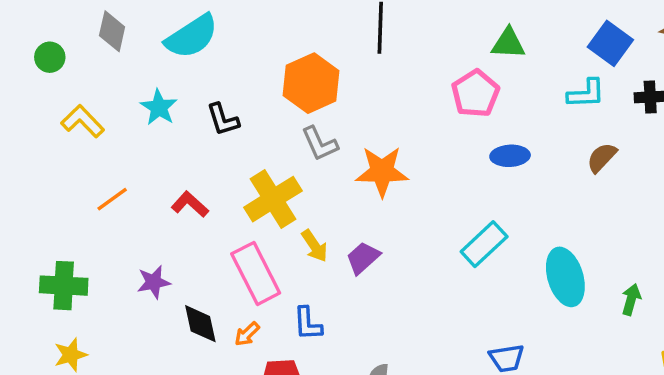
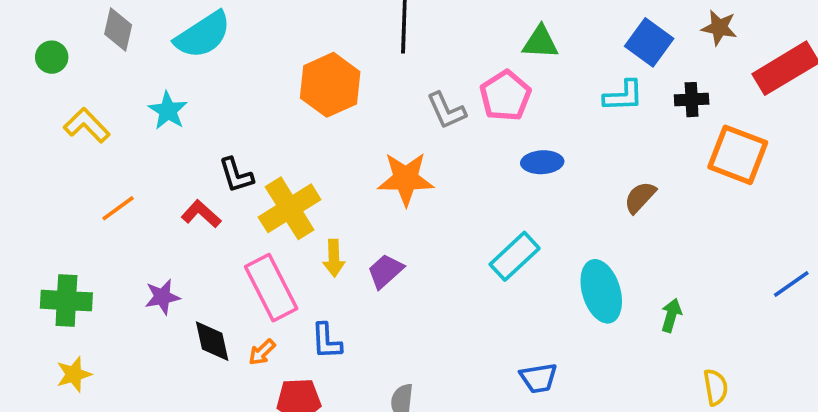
black L-shape: (223, 119) -> (236, 175), moved
gray L-shape: (320, 144) -> (446, 111), moved
brown semicircle: (602, 158) -> (640, 197), moved
yellow arrow: (315, 246) -> (334, 258), turned 32

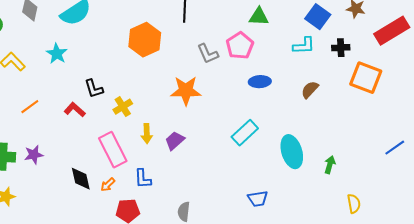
brown semicircle: (640, 197) -> (310, 90), moved
yellow cross: (290, 208) -> (123, 107), size x0.6
purple star: (162, 297) -> (34, 155), moved

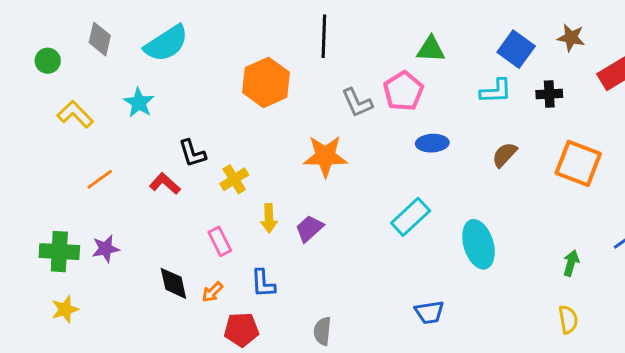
orange square: (366, 78) -> (578, 163), moved
pink rectangle: (113, 150) -> (220, 241), size x0.6
green arrow: (330, 165) -> (571, 263), moved

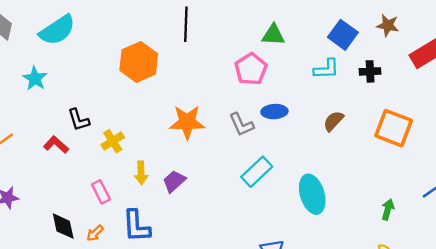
gray L-shape: (357, 103) -> (241, 125), moved
blue L-shape: (263, 283) -> (136, 226), size x1.4

